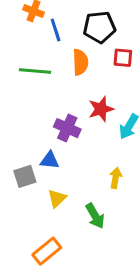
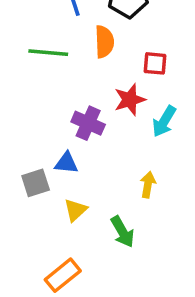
red square: (123, 58) -> (155, 63), moved

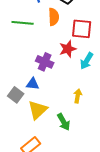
red square: (155, 63) -> (82, 29), size x1.5
gray square: (36, 183) -> (16, 95), turned -35
yellow triangle: (75, 210) -> (38, 110), size x1.5

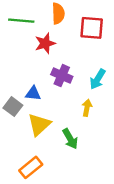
red star: (68, 49) -> (45, 43), moved
cyan arrow: (87, 61) -> (98, 79), moved
purple cross: (45, 62) -> (62, 76), moved

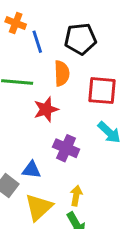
cyan arrow: (98, 79) -> (109, 132), moved, turned -78
yellow arrow: (87, 108) -> (76, 196), moved

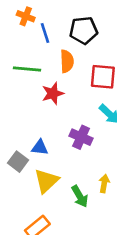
purple cross: (66, 148) -> (81, 137), moved
yellow arrow: (76, 196) -> (104, 183), moved

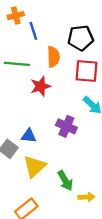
orange cross: (26, 16) -> (16, 16), turned -35
black pentagon: (84, 30) -> (81, 38), moved
yellow arrow: (104, 183) -> (86, 197), moved, turned 77

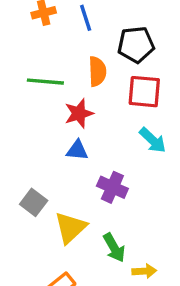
blue line: (33, 31) -> (86, 18), moved
purple cross: (66, 126) -> (112, 187), moved
blue triangle: (29, 136) -> (77, 150), moved

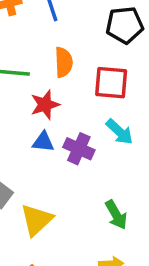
black pentagon: (136, 45) -> (125, 25), moved
purple cross: (112, 187) -> (79, 149), moved
green arrow: (114, 248) -> (116, 215), moved

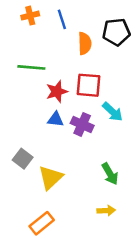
orange semicircle: (64, 62) -> (85, 43), moved
red square: (111, 83) -> (88, 85), moved

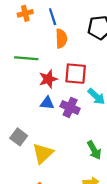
orange semicircle: (85, 43) -> (61, 39), moved

